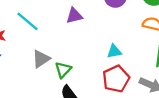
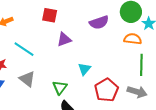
cyan triangle: (114, 51) -> (84, 69), moved, turned -32
gray triangle: (41, 59) -> (27, 79), moved, turned -42

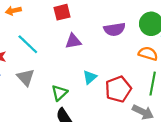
red square: (50, 15) -> (62, 12), turned -35
red pentagon: (107, 90) -> (118, 89), moved

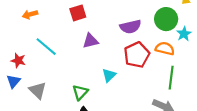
gray triangle: (26, 77) -> (38, 90), moved
red pentagon: (118, 89) -> (137, 55), moved

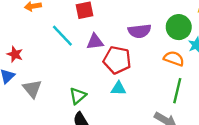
cyan line: (46, 47) -> (62, 36), moved
red pentagon: (137, 55) -> (117, 60), moved, turned 30
cyan triangle: (109, 75) -> (118, 88), moved, turned 40

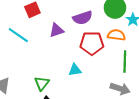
purple triangle: (95, 42) -> (57, 30), moved
red pentagon: (117, 60) -> (92, 43), moved

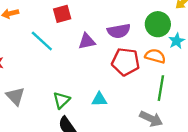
cyan triangle: (75, 70) -> (99, 99), moved

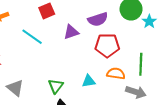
orange semicircle: (155, 56) -> (116, 74), moved

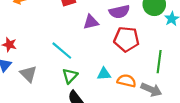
cyan line: (32, 37) -> (62, 51), moved
orange semicircle: (116, 74) -> (127, 81), moved

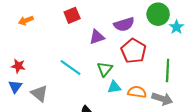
red pentagon: (126, 39) -> (133, 51), turned 30
green triangle: (70, 76) -> (105, 69), moved

